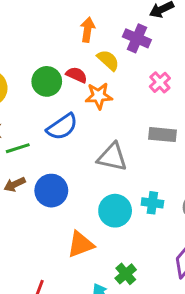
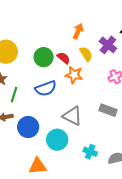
green line: (18, 148) -> (14, 95), turned -70
cyan circle: (115, 211) -> (57, 140), moved

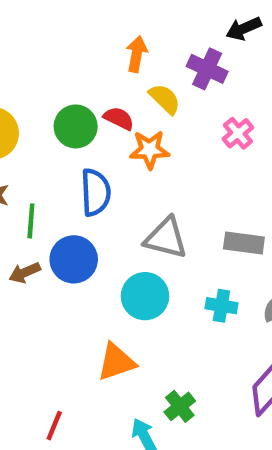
blue semicircle: (46, 88) -> (96, 192), turned -60
gray rectangle: (108, 110) -> (244, 243), moved
blue circle: (28, 127) -> (74, 259), moved

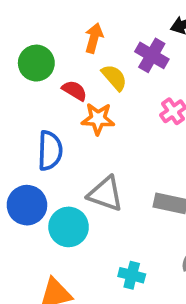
green circle: (76, 126) -> (36, 63), moved
cyan circle: (145, 296) -> (69, 227), moved
cyan cross: (221, 306) -> (132, 275), moved

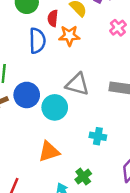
red semicircle: (74, 91) -> (53, 18), turned -112
blue semicircle: (50, 151) -> (37, 41), moved

